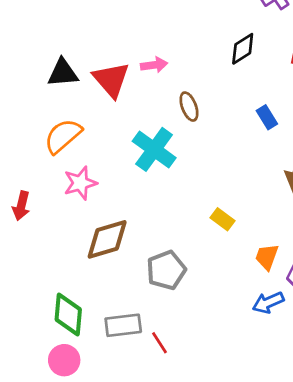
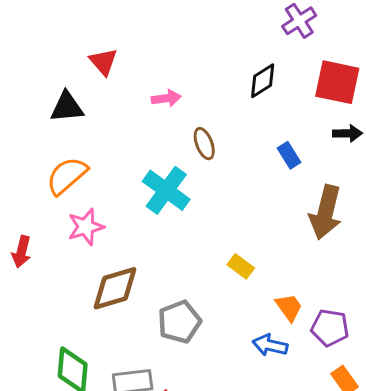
red triangle: (111, 80) -> (103, 62), moved, size x0.7
orange trapezoid: (267, 257) -> (289, 307), turned 124
blue arrow: (268, 302) -> (270, 345), moved, turned 36

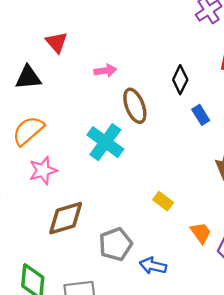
black diamond: (263, 81) -> (180, 80), moved, turned -32
brown ellipse: (204, 144) -> (135, 106), size x1.4
blue arrow: (270, 345) -> (153, 266), moved

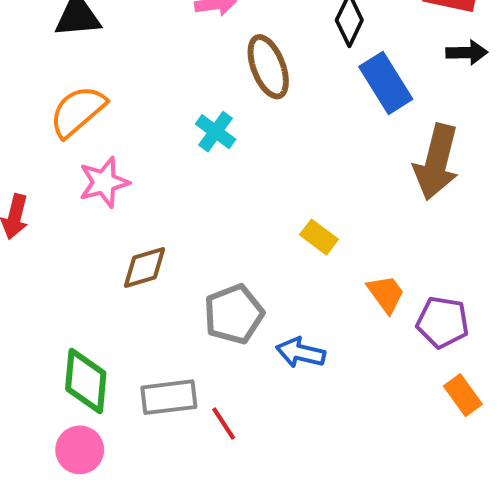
blue rectangle: (201, 115) -> (386, 83), size x1.6
cyan cross: (105, 142) -> (216, 132), size x0.6
brown diamond: (66, 218) -> (145, 267), size x0.7

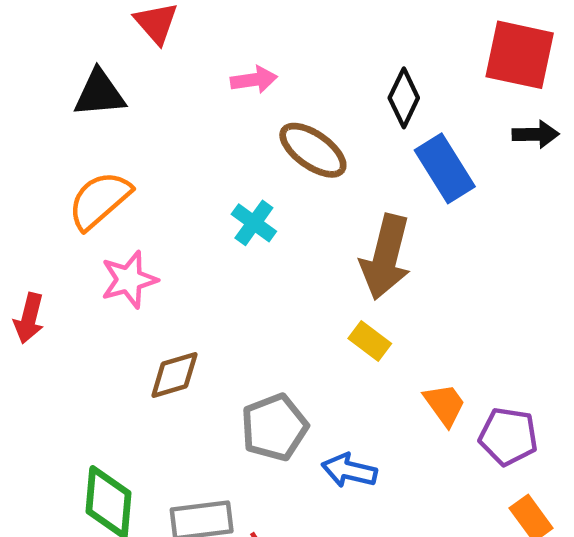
brown ellipse: (268, 67) -> (313, 150), turned -34
brown arrow: (436, 162) -> (386, 257), moved

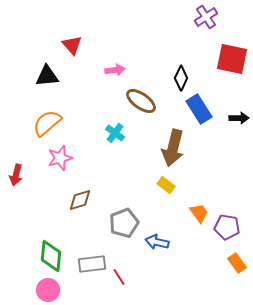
black arrow: (536, 134) -> (239, 118), moved

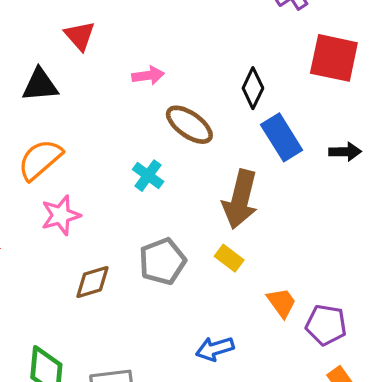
gray pentagon: (124, 223) -> (162, 261), moved
blue arrow: (157, 242) -> (215, 349), turned -30

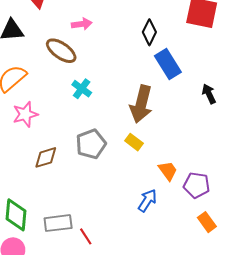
brown ellipse: (189, 125) -> (61, 51), moved
black arrow: (345, 152) -> (209, 94), moved, turned -114
blue arrow: (215, 349) -> (147, 201), moved, turned 140

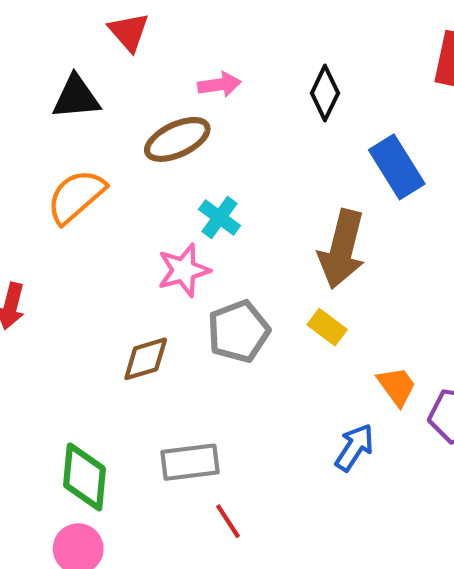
black diamond: (149, 32) -> (325, 93), moved
brown ellipse: (61, 51) -> (177, 139), turned -60
pink star: (25, 114) -> (184, 270), moved
gray rectangle: (58, 223) -> (190, 462), moved

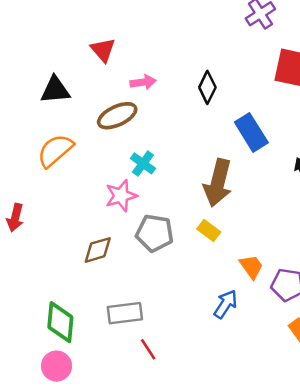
red triangle: (129, 32) -> (103, 50), moved
gray pentagon: (238, 331) -> (155, 233), turned 30

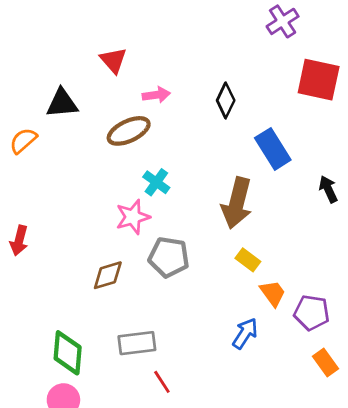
orange semicircle: (55, 151) -> (23, 141), moved, size x0.7
yellow rectangle: (209, 231) -> (248, 260), moved

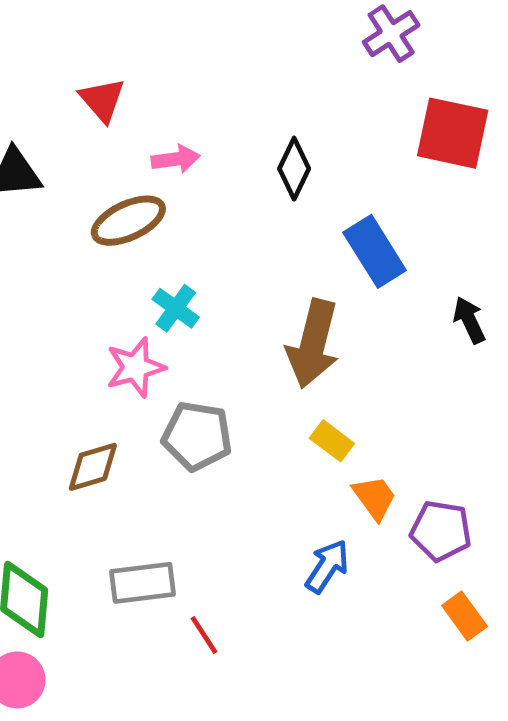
red line: (162, 382) -> (204, 635), moved

